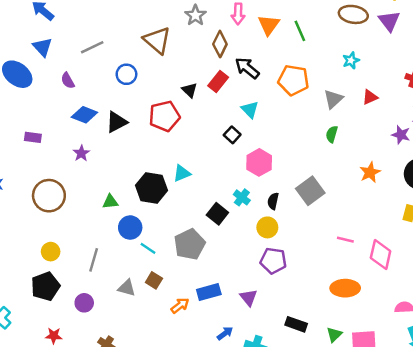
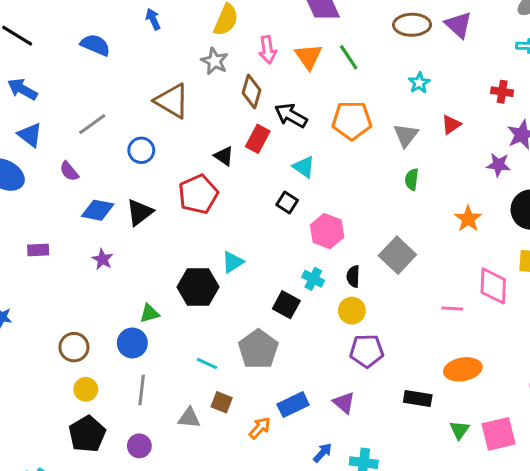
brown circle: (49, 196) -> (74, 347), moved, size x0.7
blue circle: (130, 228) -> (132, 343), moved
pink diamond: (381, 255) -> (493, 286), moved
black rectangle: (296, 324) -> (418, 398), moved

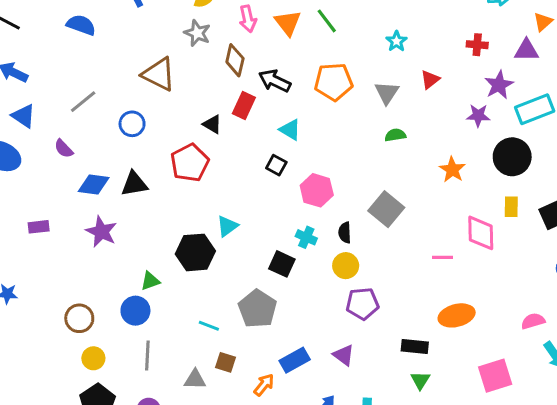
green semicircle: (412, 179) -> (395, 135), turned 78
black triangle: (140, 212) -> (134, 184), turned 32
purple star: (102, 259) -> (101, 232), size x1.5
green triangle: (459, 430) -> (420, 380), moved

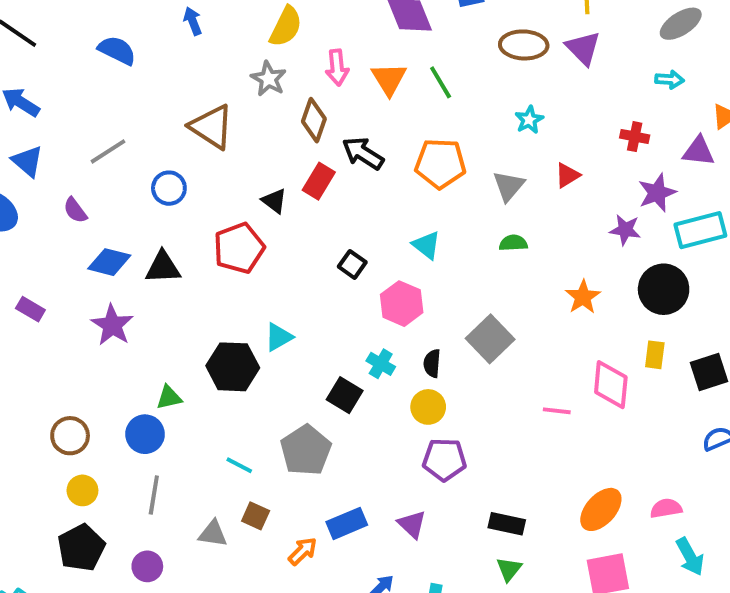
cyan triangle: (290, 130) -> (426, 245), moved
purple rectangle: (39, 227) -> (30, 309), turned 30
orange ellipse: (457, 315) -> (601, 509), moved, turned -40

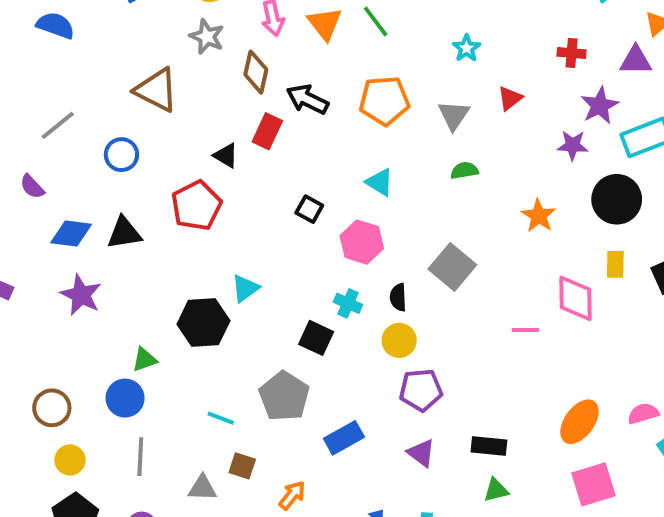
blue rectangle: (347, 523) -> (344, 438), moved
purple triangle: (412, 524) -> (421, 453), moved
green triangle: (509, 569) -> (496, 490), turned 44

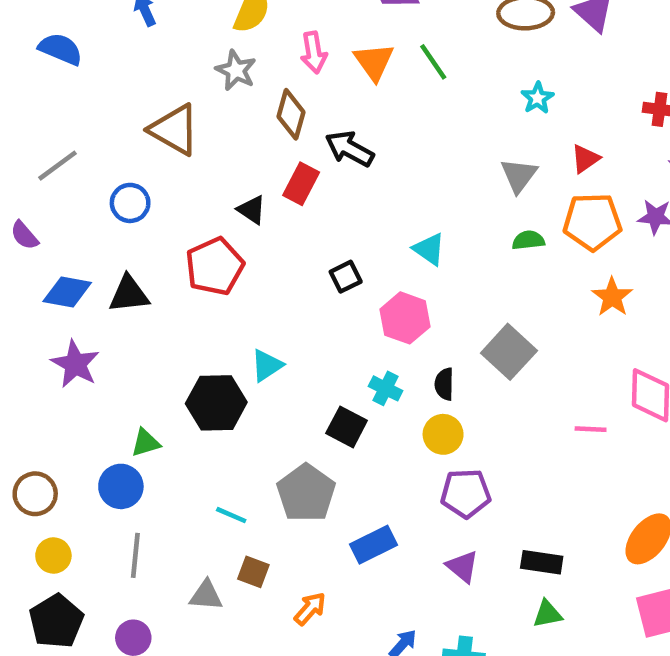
orange pentagon: (384, 101) -> (592, 222), moved
black square: (309, 209) -> (346, 277), turned 32

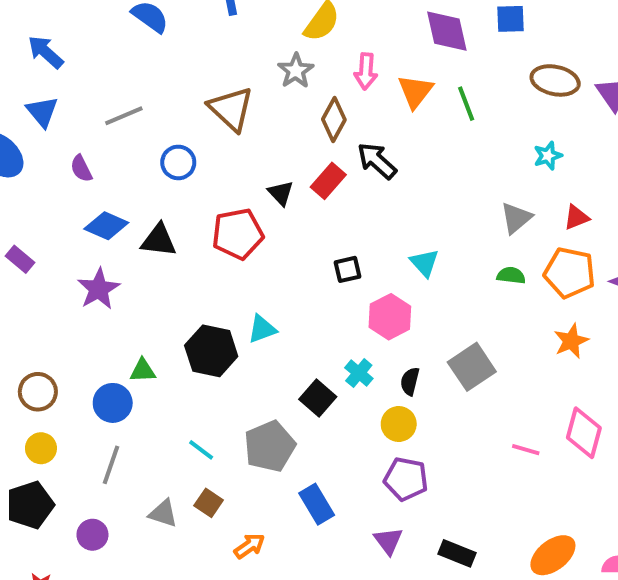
blue rectangle: (373, 545) -> (317, 504), turned 72

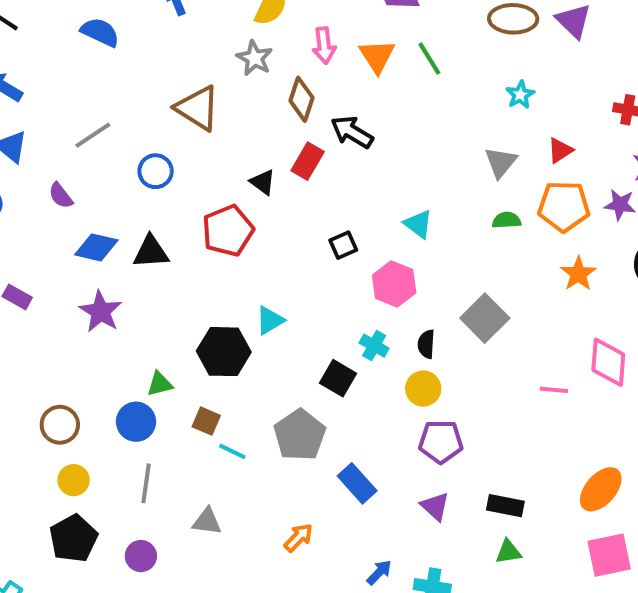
brown square: (209, 503) -> (206, 421), moved

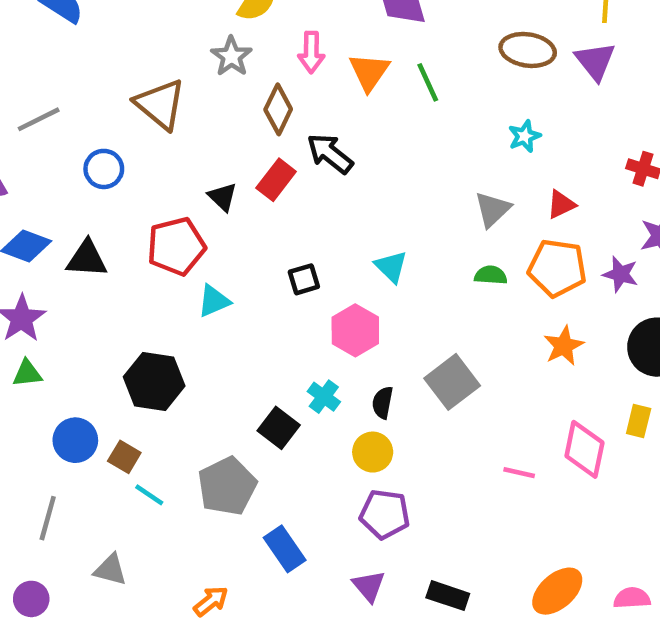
cyan triangle: (270, 320) -> (214, 301), moved
green triangle: (160, 384) -> (27, 373), moved
blue circle: (136, 422) -> (75, 440), moved

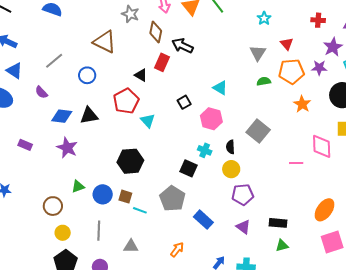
red triangle: (561, 205) -> (287, 44), turned -32
cyan triangle: (214, 301) -> (148, 121), turned -35
green triangle: (27, 373) -> (78, 186), moved

